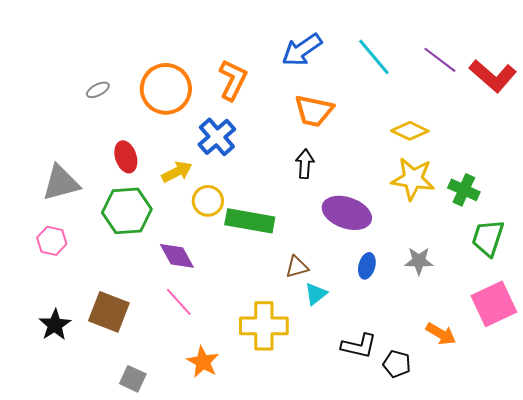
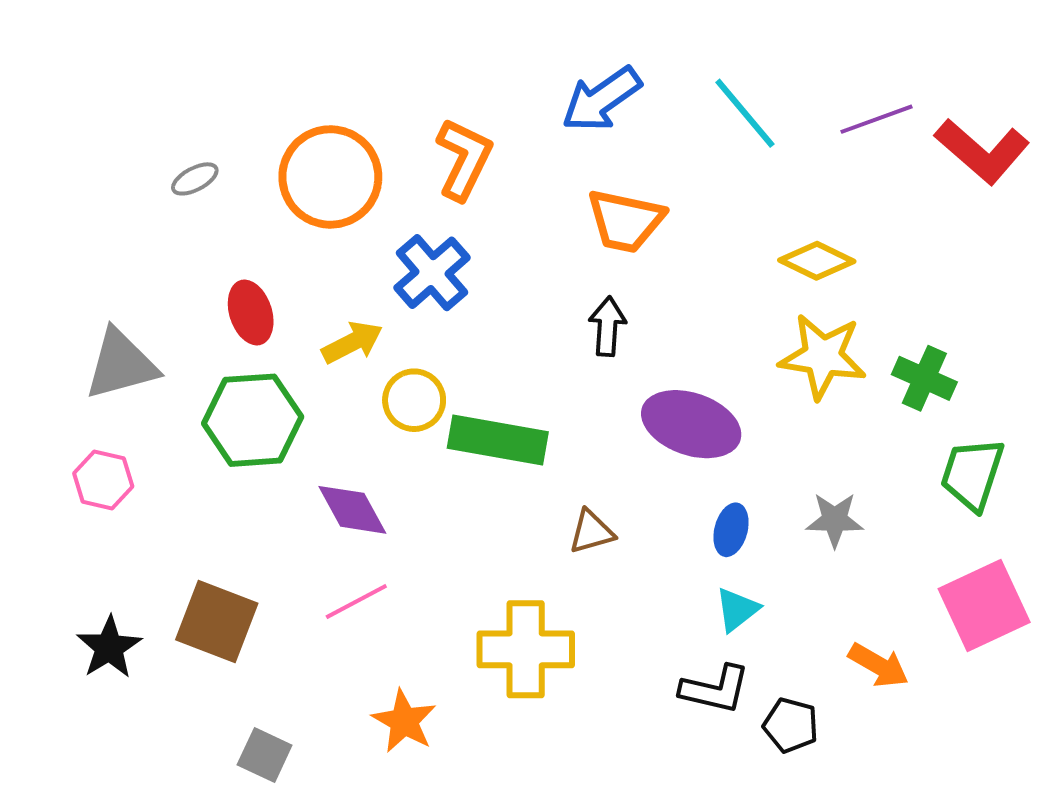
purple line: (440, 60) -> (877, 119), turned -57
cyan triangle: (316, 294) -> (737, 610), moved
pink line: (179, 302) -> (356, 602), turned -76

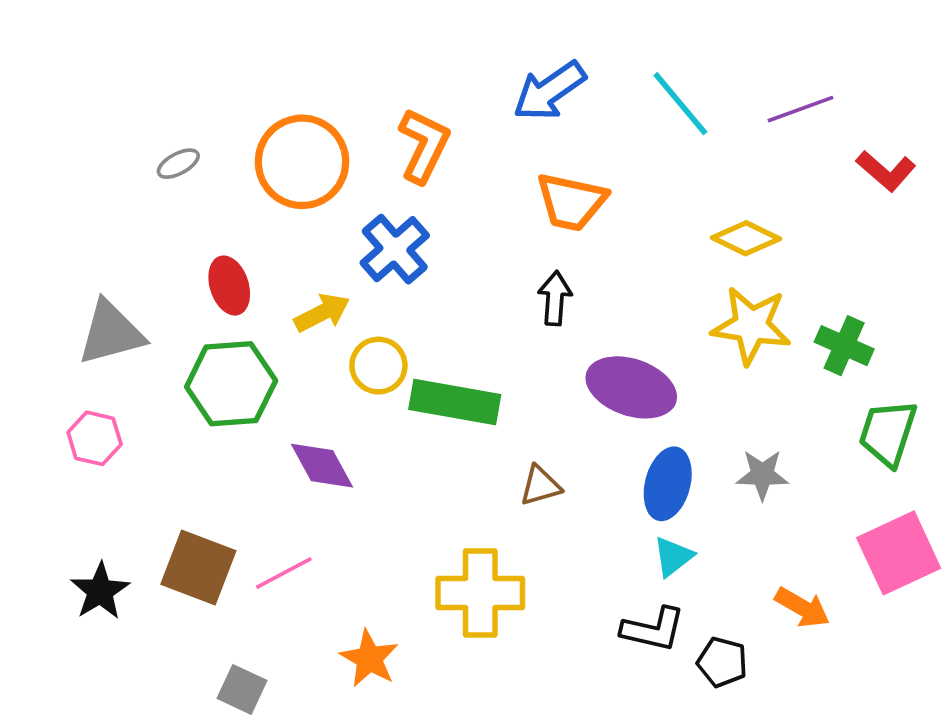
red L-shape: (982, 151) -> (886, 171), moved, size x0.7
blue ellipse: (731, 530) -> (668, 484), size x1.5
pink line: (356, 602) -> (284, 573), moved

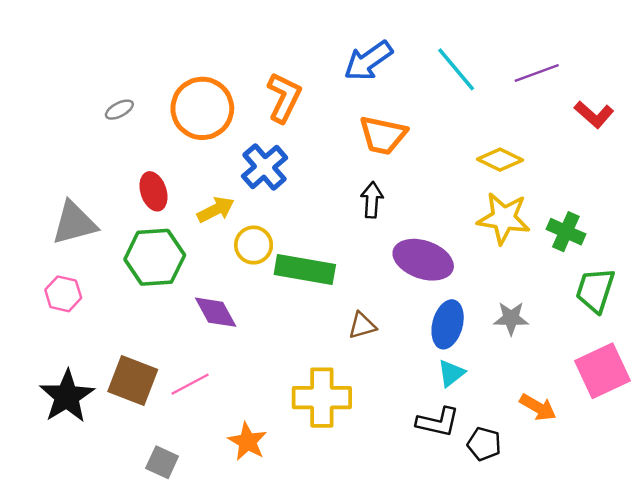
black star: (100, 591) -> (67, 396), size x1.4

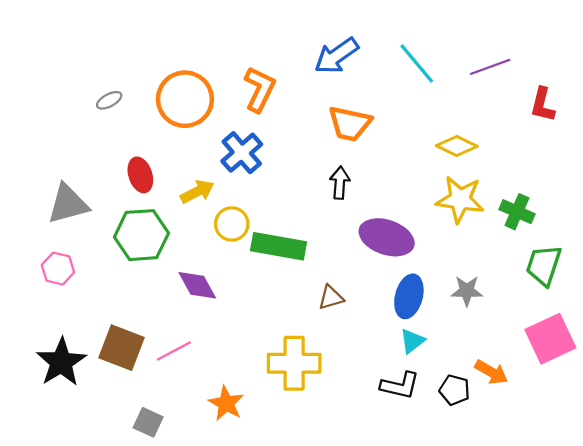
red L-shape: (594, 114) -> (543, 105), turned 63
black pentagon: (484, 444) -> (455, 390), moved

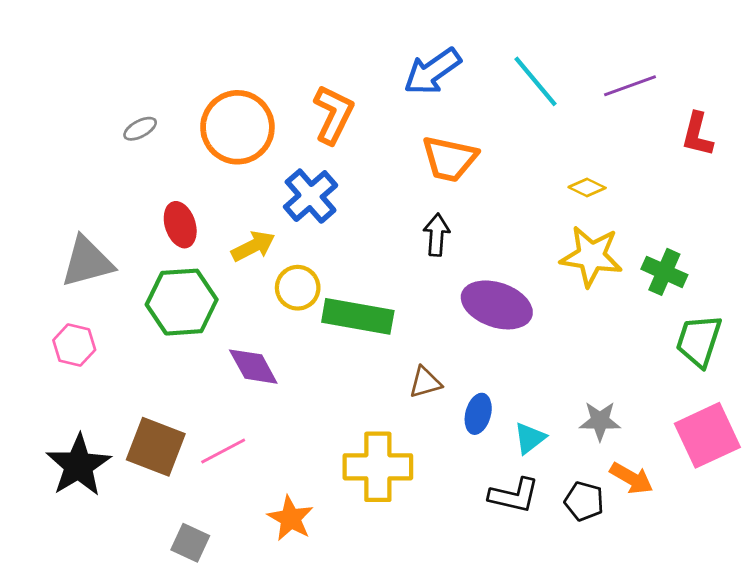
yellow diamond: (457, 146) -> (587, 187), size x0.7
gray star: (467, 291) -> (600, 421), moved
blue ellipse: (409, 296) -> (478, 414), moved, size x0.7

